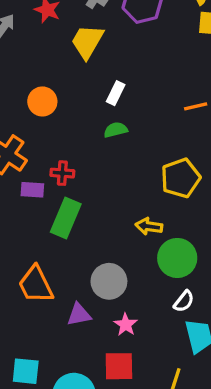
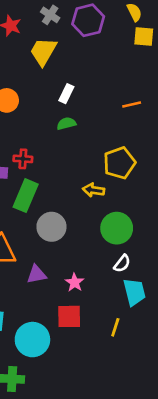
yellow arrow: (149, 226) -> (94, 190), moved
gray circle: (109, 281) -> (51, 227), moved

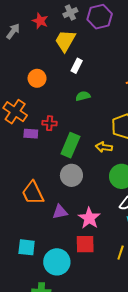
gray cross: (50, 15) -> (70, 13), turned 32
white rectangle: (66, 94) -> (77, 66), moved
green rectangle: (26, 196) -> (70, 145), moved
pink star: (75, 282) -> (89, 218), size x1.5

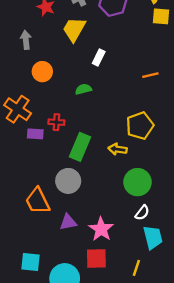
gray arrow: (13, 31) -> (26, 40), moved, turned -42
white rectangle: (77, 66) -> (99, 58), moved
green semicircle: (83, 96) -> (83, 89), moved
gray circle: (71, 175) -> (68, 181), moved

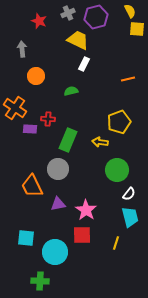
yellow trapezoid: (74, 29) -> (78, 40), moved, turned 85
white semicircle: (142, 213) -> (129, 194), moved

